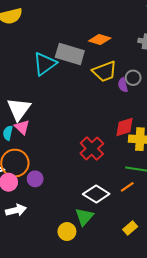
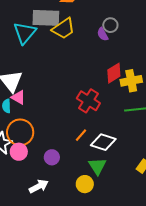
yellow trapezoid: (104, 71) -> (63, 29), moved
purple circle: (35, 179) -> (52, 157), moved
orange line: (127, 187) -> (81, 135), moved
white arrow: (16, 210) -> (39, 186), moved

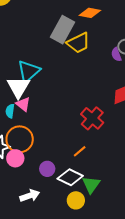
gray rectangle: (46, 18) -> (62, 30), turned -72
cyan triangle: (25, 33) -> (29, 71), moved
white diamond: (103, 142) -> (70, 177), moved

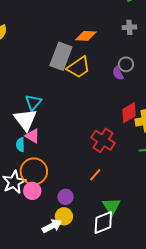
cyan triangle: (29, 71) -> (33, 102), size x0.7
white diamond: (70, 177) -> (103, 223), moved, turned -40
yellow circle: (76, 200) -> (64, 216), moved

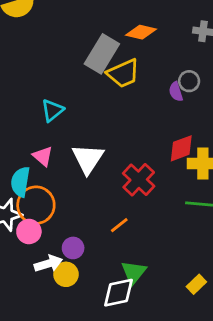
white triangle: (25, 120) -> (88, 159), moved
cyan semicircle: (20, 145) -> (20, 182), moved, size x1.5
white arrow: (52, 226) -> (48, 264), moved

